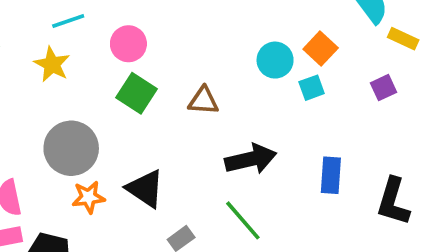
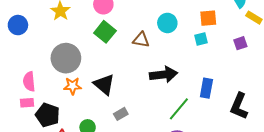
orange square: (321, 48) -> (208, 18), turned 36
cyan circle: (275, 60) -> (167, 23), moved
green line: (243, 220) -> (179, 109), moved, turned 75

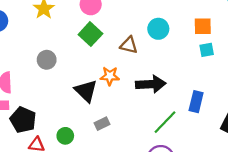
cyan square: (201, 39) -> (207, 50), moved
gray circle: (66, 58) -> (47, 60), size x0.6
orange star: (73, 86) -> (110, 76), moved

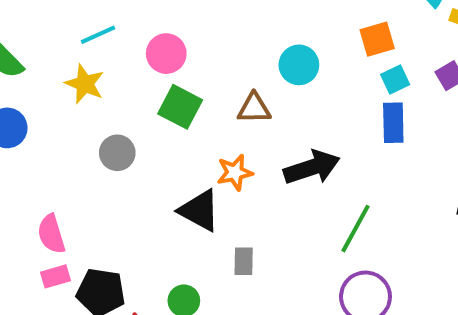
gray circle: (47, 60) -> (117, 153), moved
blue rectangle: (196, 102) -> (393, 123), moved
gray rectangle: (102, 124) -> (244, 261), turned -48

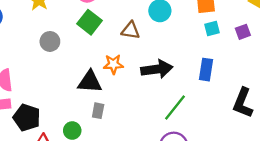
blue rectangle: (393, 123) -> (206, 70), moved
black triangle: (199, 210) -> (90, 82), turned -35
gray rectangle: (244, 261) -> (98, 111), moved

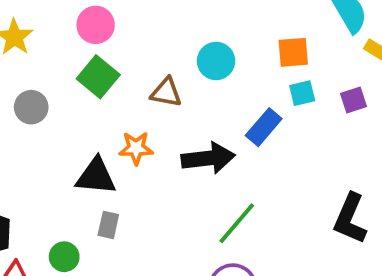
blue rectangle: (206, 70) -> (264, 127), moved, turned 30

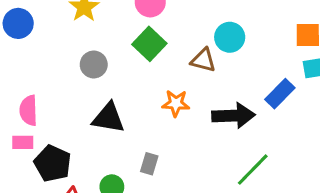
cyan circle: (216, 61) -> (230, 37), moved
black triangle: (96, 176) -> (108, 118), moved

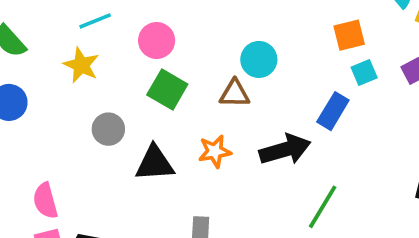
black triangle: (108, 118) -> (155, 163), moved

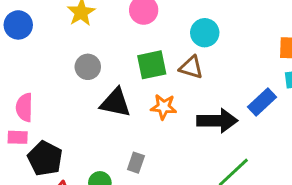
cyan circle: (259, 59) -> (205, 33), moved
green square: (167, 89) -> (152, 65), moved, turned 32

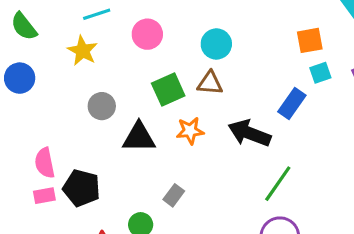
black arrow: (217, 121) -> (249, 133), turned -147
black pentagon: (45, 158) -> (82, 188), moved
gray rectangle: (136, 163) -> (174, 195), turned 30

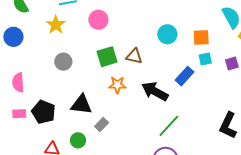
cyan circle: (216, 44) -> (167, 34), moved
black triangle: (139, 137) -> (81, 105), moved
pink semicircle: (45, 163) -> (18, 82), moved

